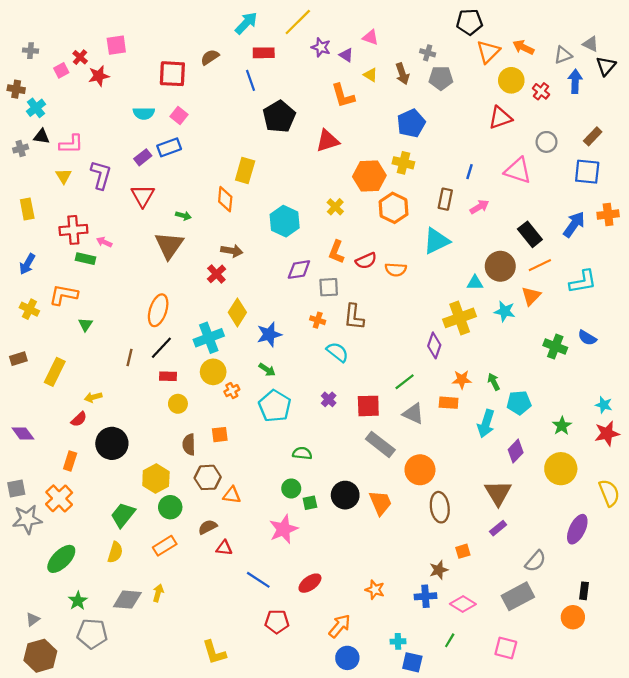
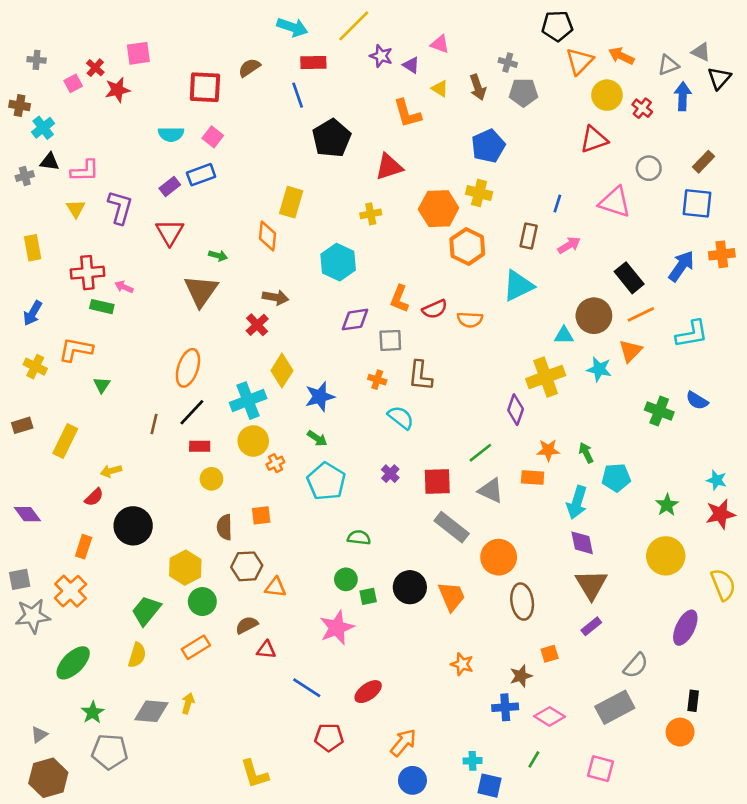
cyan arrow: (246, 23) -> (292, 27), turned 65
yellow cross: (335, 207) -> (371, 214), moved, turned 35
purple diamond: (516, 451) -> (582, 543), moved, turned -55
orange star: (375, 590) -> (462, 664), moved

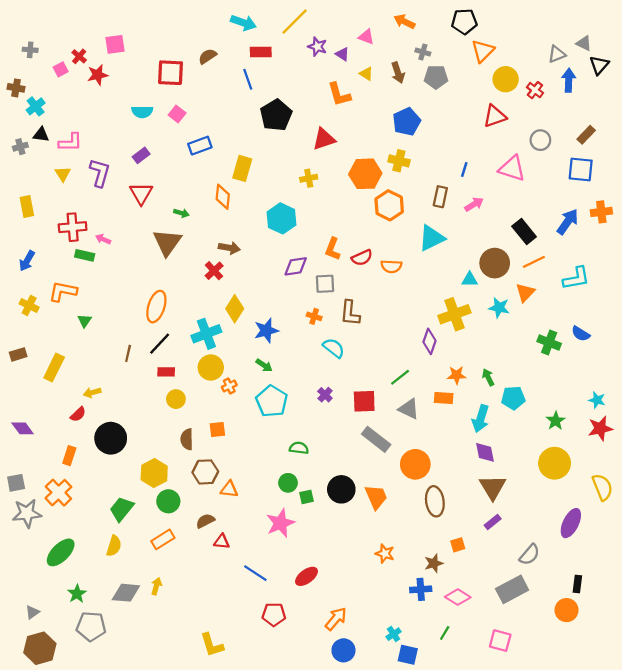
orange arrow: (621, 56) -> (404, 22), moved
blue rectangle: (201, 175) -> (200, 146), moved
cyan cross: (473, 761) -> (394, 634), turned -32

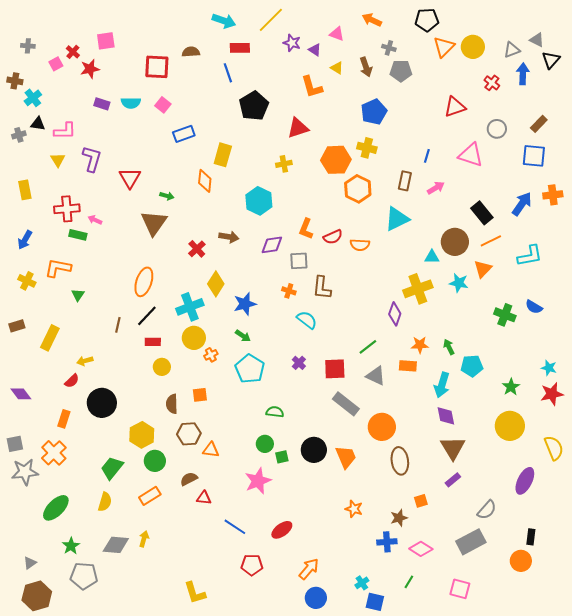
brown semicircle: (207, 56) -> (191, 52), turned 30
yellow circle: (506, 79) -> (473, 47), moved
purple rectangle: (141, 155) -> (102, 104), moved, turned 56
brown arrow: (229, 248) -> (229, 237), moved

